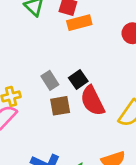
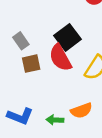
black square: (78, 80) -> (68, 37), moved, size x1.5

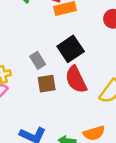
black square: (68, 37) -> (71, 49), moved

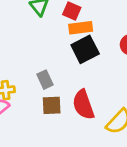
black square: (71, 49) -> (85, 49), moved

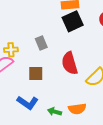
brown square: (52, 105) -> (36, 74), moved

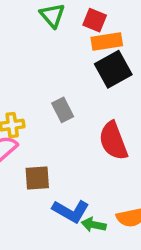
brown square: (36, 74) -> (37, 178), moved
blue L-shape: (28, 103) -> (71, 211), moved

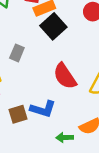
gray rectangle: (63, 110) -> (17, 53), moved, turned 63
blue L-shape: (71, 211) -> (43, 109), moved

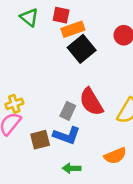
gray rectangle: (17, 53) -> (68, 111), moved
green arrow: (65, 138) -> (72, 168), moved

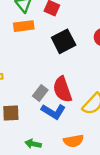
orange rectangle: (73, 29) -> (24, 26), moved
blue L-shape: (67, 135) -> (53, 111), moved

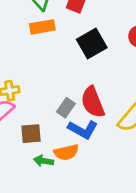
orange semicircle: (73, 141) -> (66, 152), moved
green arrow: (33, 144) -> (44, 161), moved

